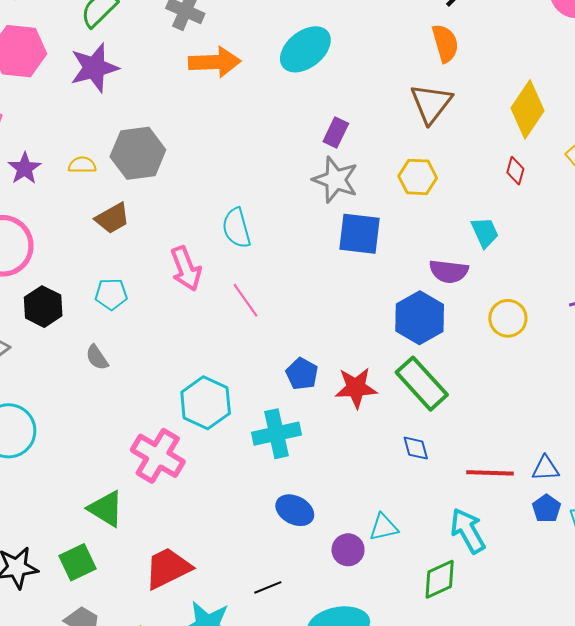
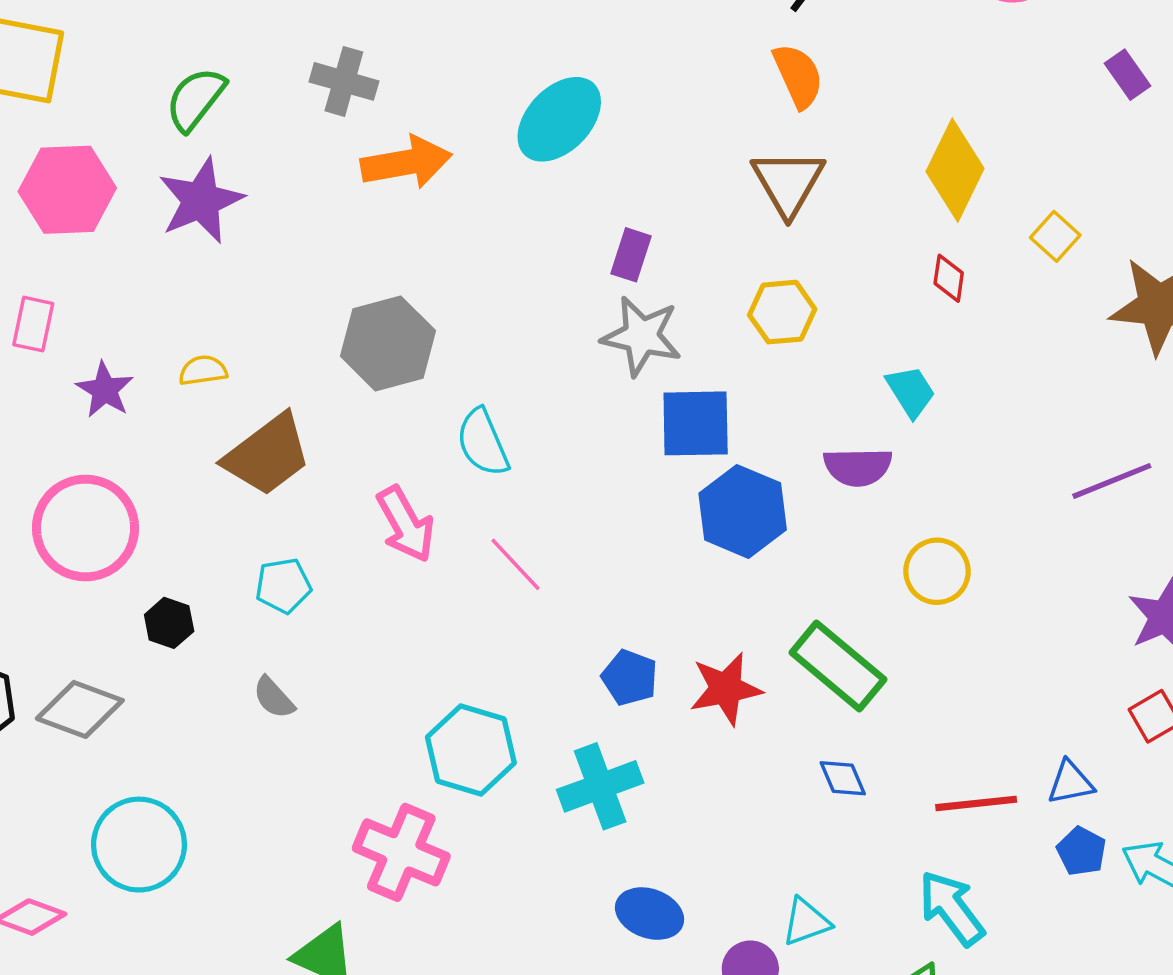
gray hexagon: (138, 153) -> (388, 343), moved
brown trapezoid: (112, 218) -> (267, 455), size x1.5
black hexagon: (43, 307) -> (169, 623), size x0.7
blue hexagon: (420, 318) -> (743, 511), moved
yellow circle: (508, 318) -> (937, 571), moved

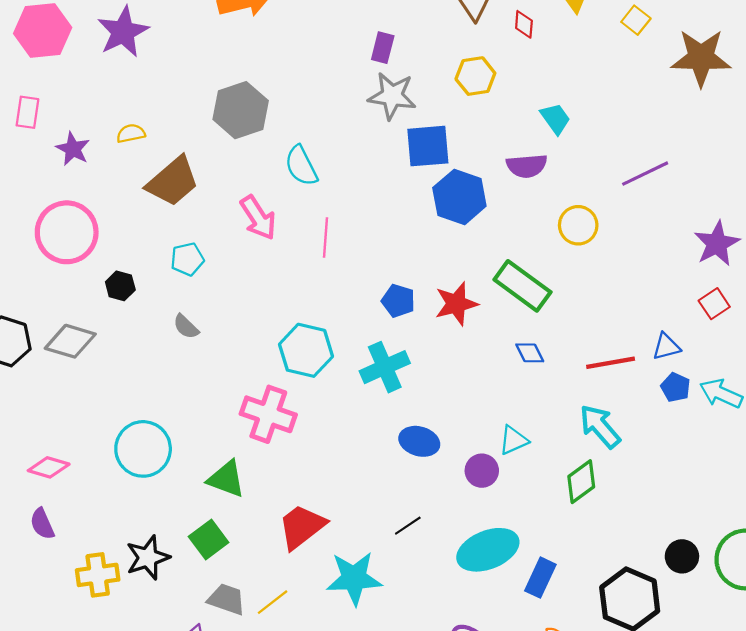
red diamond: (949, 278) -> (524, 24), moved
purple line: (1112, 481) -> (645, 174), moved
pink line: (516, 564) -> (326, 237), turned 51
cyan circle: (139, 845) -> (143, 449), moved

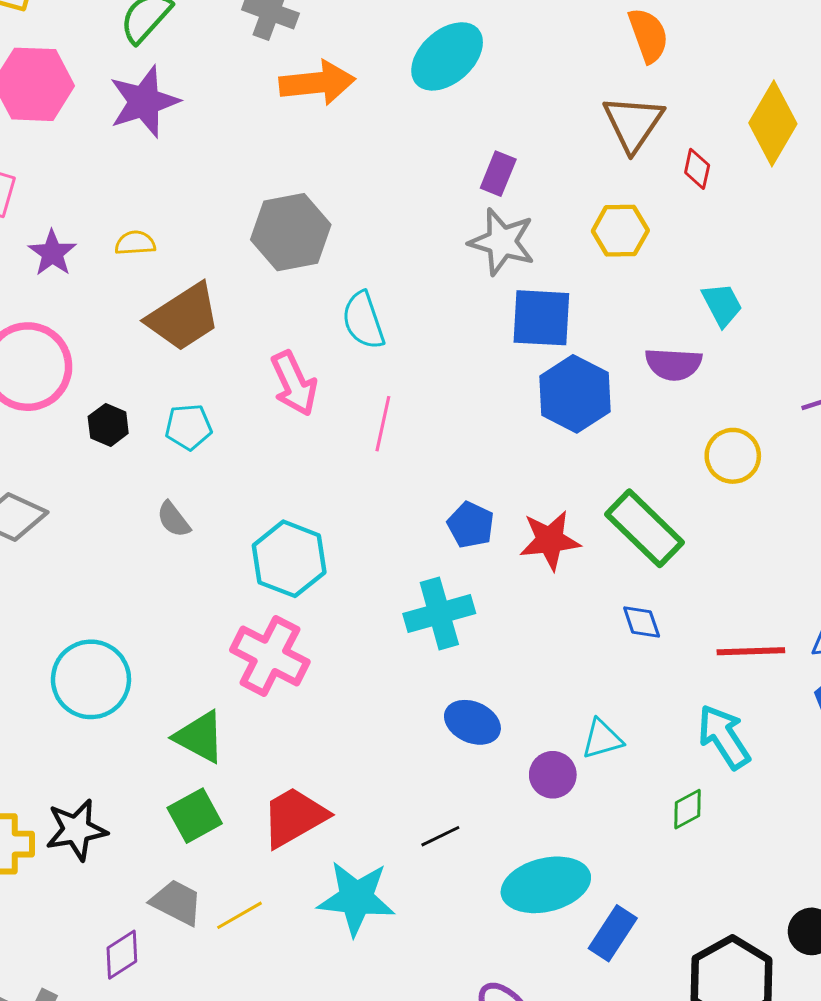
black hexagon: (120, 286) -> (108, 425), moved
cyan hexagon: (306, 350) -> (289, 559), moved
green diamond: (581, 482) -> (687, 809), size x0.7
green square: (209, 539) -> (195, 816), moved

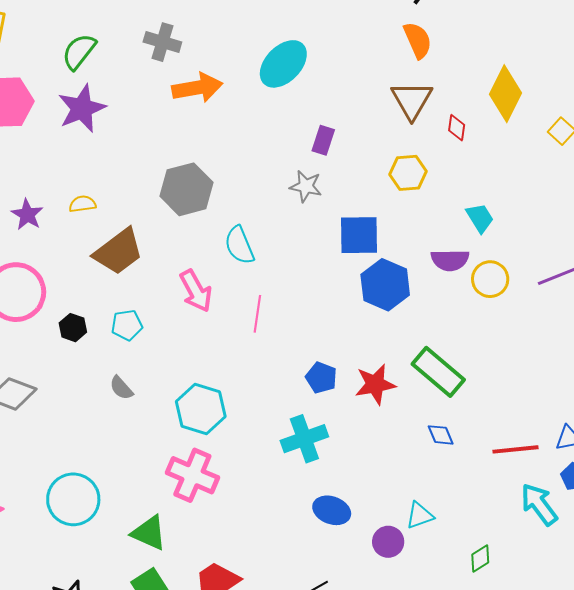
gray star: (502, 242) -> (306, 186), moved, size x0.7
yellow circle: (733, 456) -> (490, 279), moved
cyan arrow: (724, 737) -> (539, 504), moved

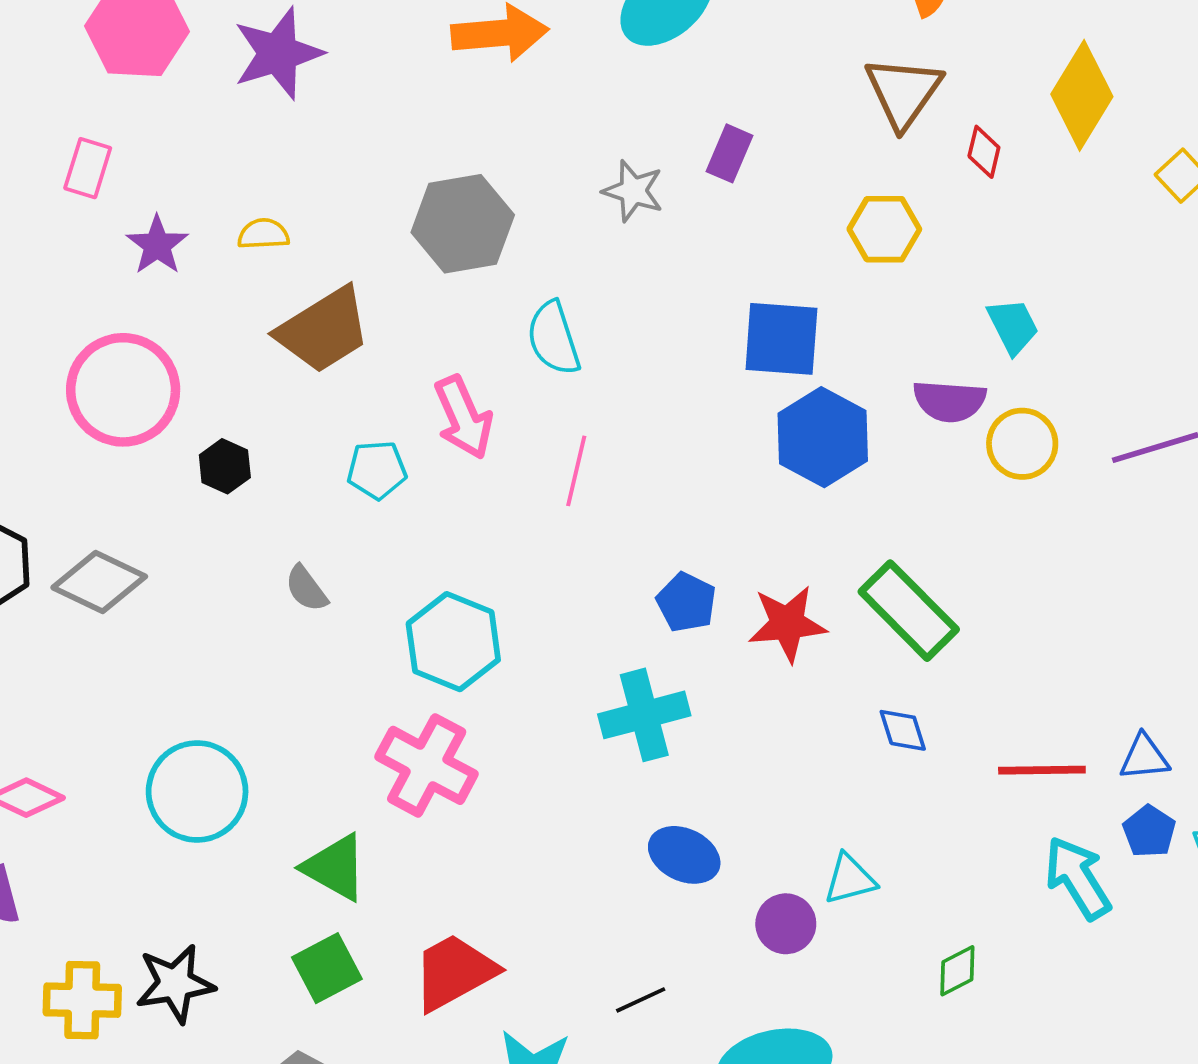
gray star: (306, 186) -> (633, 191), moved
cyan pentagon: (127, 325) -> (377, 470), moved

